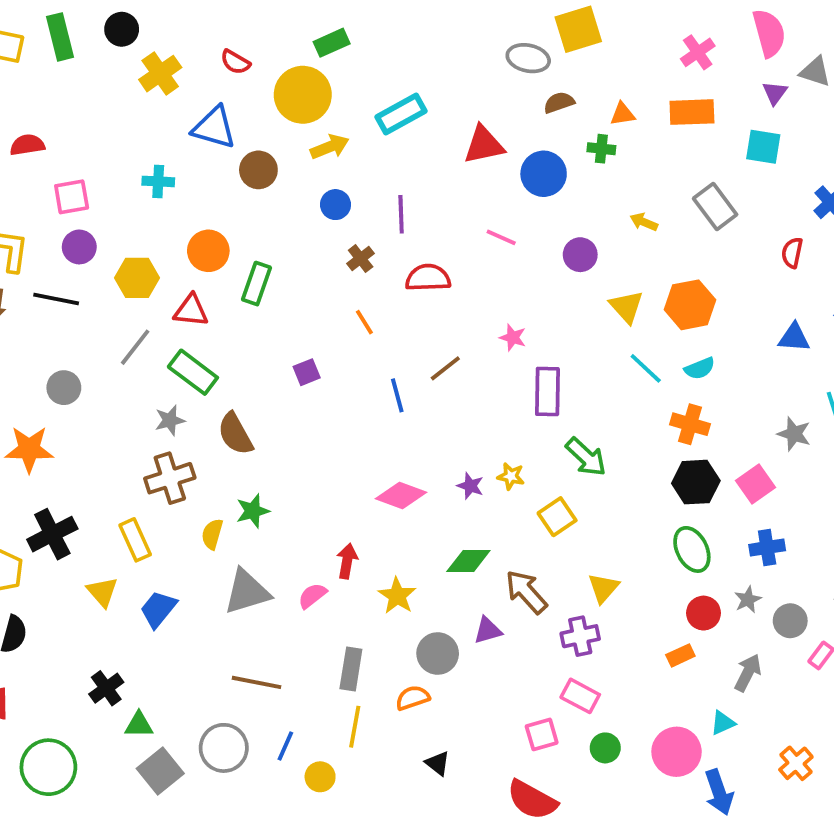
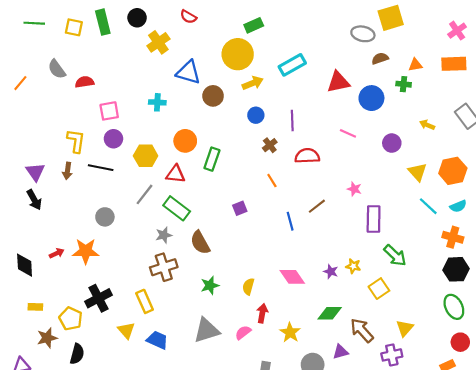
red semicircle: (235, 62) -> (188, 17), moved
pink diamond: (401, 496) -> (292, 277), turned 35
yellow semicircle: (212, 534) -> (248, 286), moved
blue trapezoid: (158, 609) -> (157, 340), turned 75

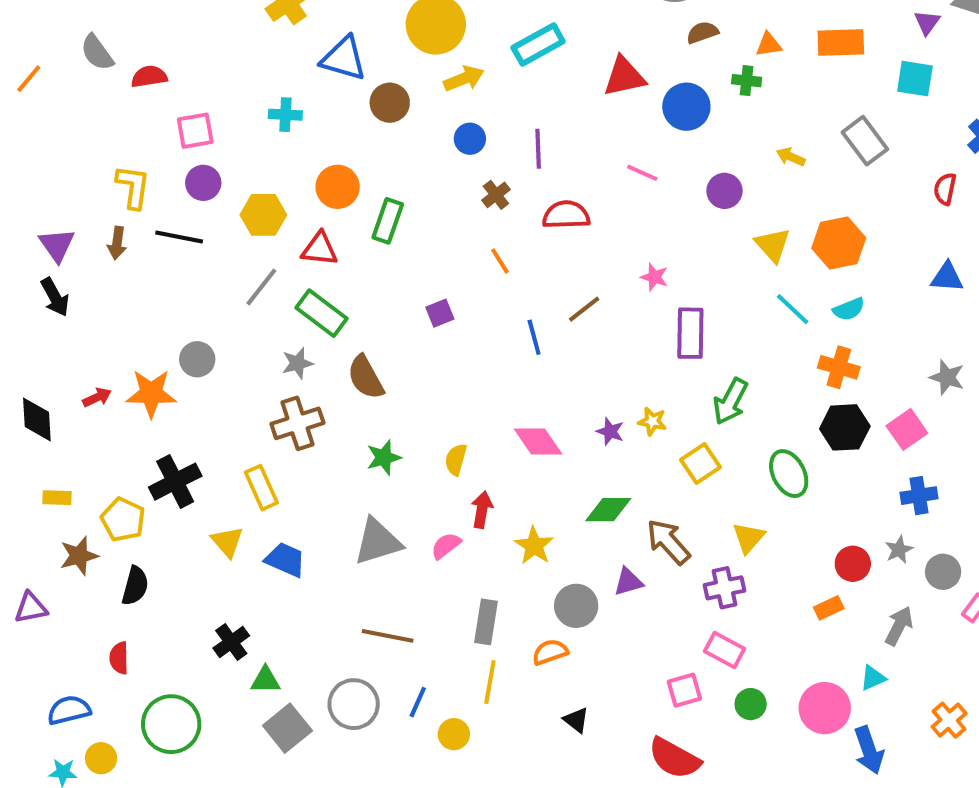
gray circle: (105, 217) -> (197, 359), moved
green arrow: (395, 255) -> (731, 401), turned 75
green ellipse: (454, 307) -> (789, 474), moved

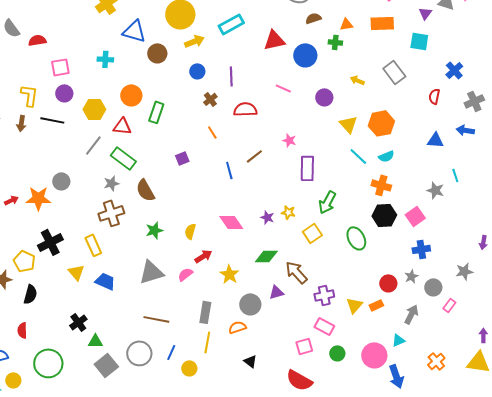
red arrow: (482, 510) -> (203, 256), turned 48
yellow triangle: (749, 538) -> (354, 305), moved

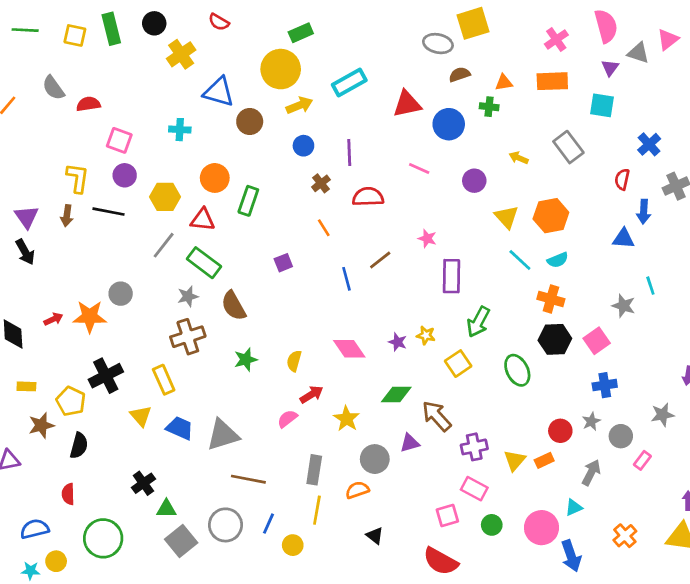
pink square: (60, 67) -> (119, 140), turned 30
blue arrow: (465, 130) -> (644, 212), moved, turned -96
gray triangle: (151, 272) -> (223, 435), moved

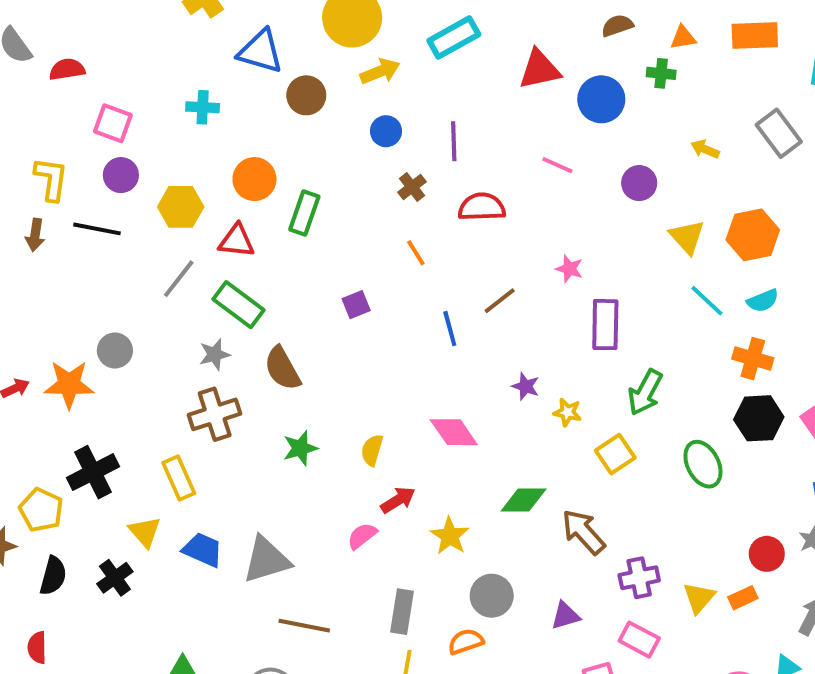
purple star: (398, 342) -> (526, 386), moved
purple triangle: (410, 443) -> (565, 616), moved
black cross: (143, 483) -> (115, 578), moved

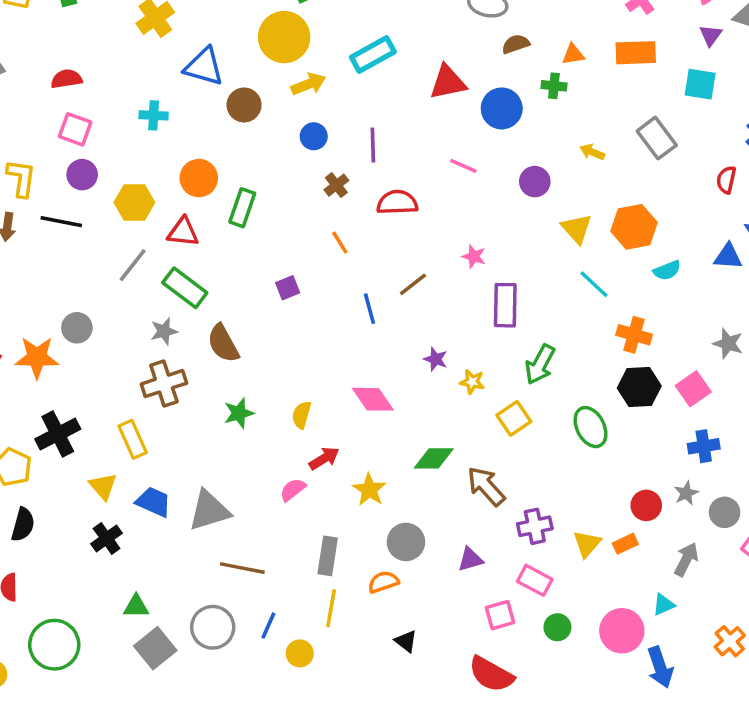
red semicircle: (67, 69) -> (66, 79), moved
cyan semicircle: (763, 301) -> (667, 270), moved
black cross: (115, 578) -> (107, 538), moved

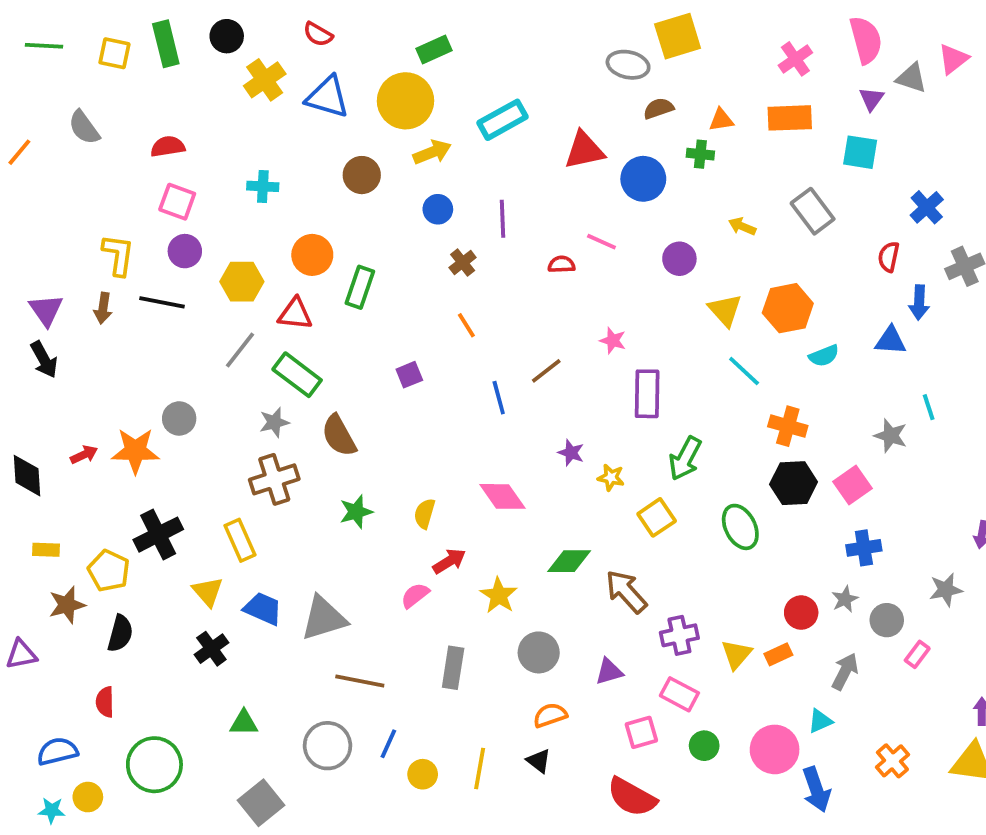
blue triangle: (204, 67) -> (328, 97), moved
red semicircle: (397, 202) -> (561, 264), moved, size x0.6
orange semicircle: (383, 582) -> (550, 715), moved
yellow line: (331, 608) -> (480, 768), moved
gray square: (155, 648) -> (261, 803), moved

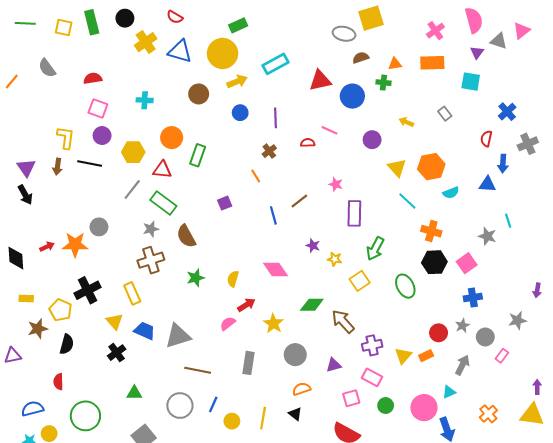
gray rectangle: (813, 211) -> (445, 114), size x0.6
brown cross: (463, 263) -> (269, 151), moved

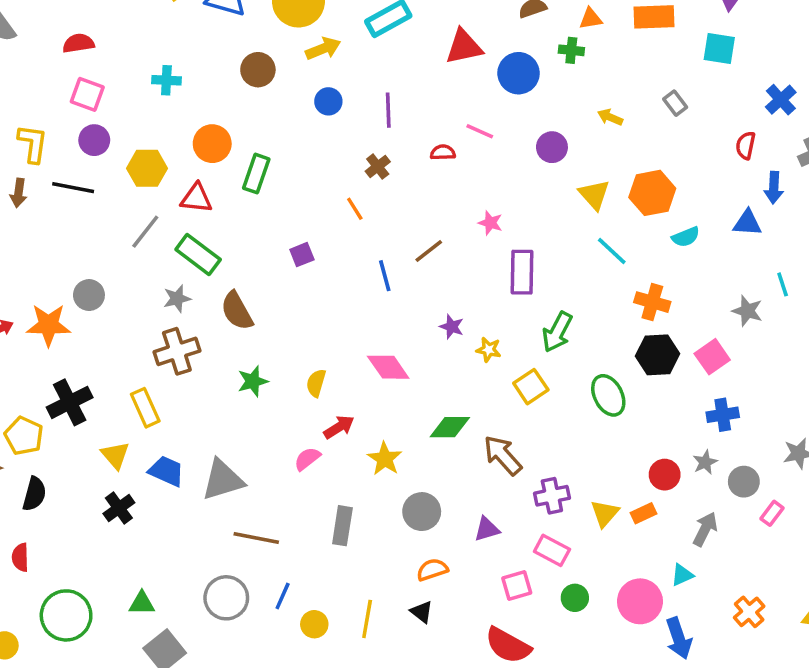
green triangle: (134, 393) -> (142, 603), moved

